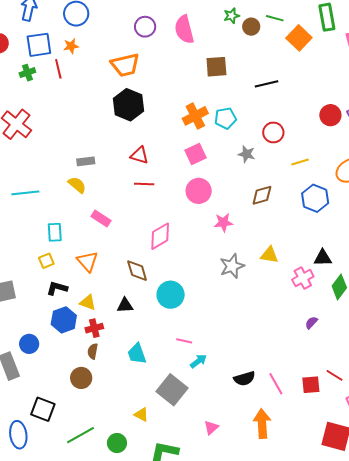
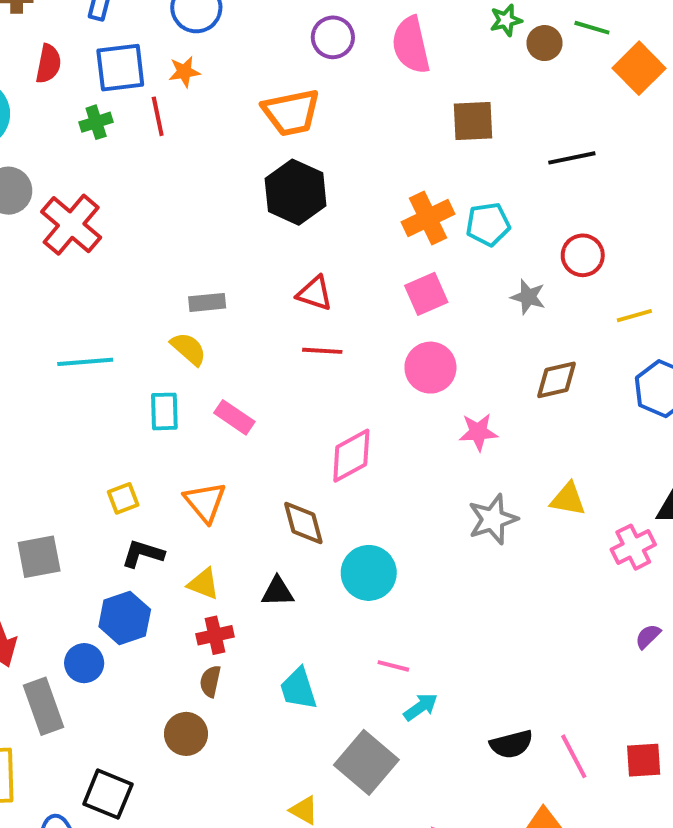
cyan rectangle: (55, 232) -> (164, 411), moved
blue hexagon: (64, 320) -> (125, 618), moved

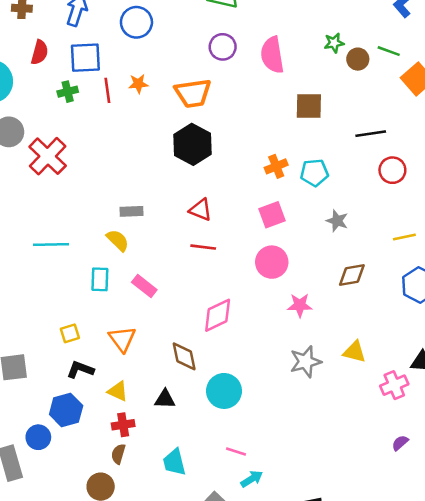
orange star: (184, 72) -> (138, 84), moved
orange cross: (428, 218) -> (276, 166), size x0.7
red circle: (583, 255) -> (392, 170), moved

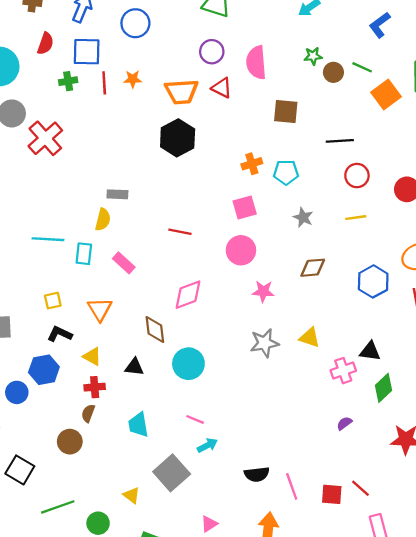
red triangle: (201, 210) -> (222, 88), moved
yellow line: (404, 237) -> (356, 218), moved
yellow semicircle: (118, 240) -> (103, 220), turned 55
cyan line: (51, 245) -> (48, 239), moved

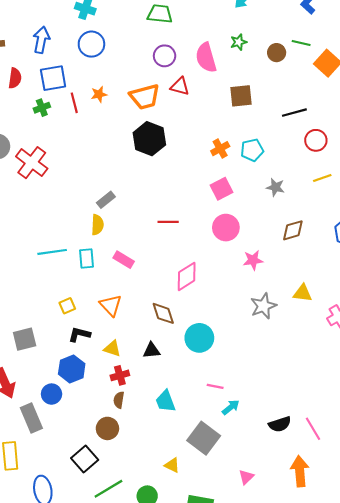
green star: (313, 56) -> (239, 42), moved
gray rectangle: (117, 194) -> (106, 200), turned -30
black square: (20, 470) -> (85, 459), moved, turned 30

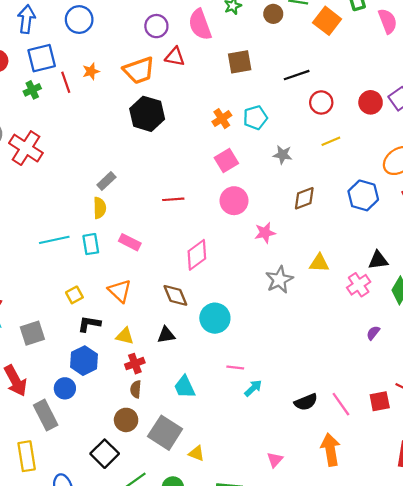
gray square: (204, 438) -> (165, 433), moved

